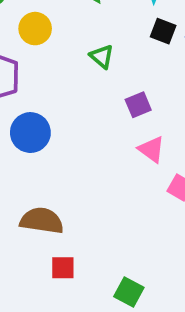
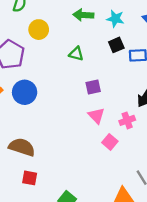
black square: (163, 31) -> (116, 45), turned 35
green triangle: (102, 57) -> (76, 54), turned -35

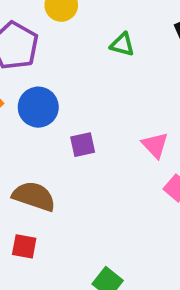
purple square: (93, 87) -> (83, 145), moved
red square: (30, 178) -> (24, 246), moved

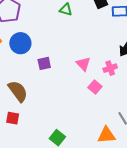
brown semicircle: (34, 196) -> (18, 91), turned 35

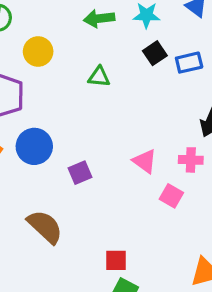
pink cross: (110, 68) -> (191, 160), turned 32
red square: (13, 118) -> (116, 260), moved

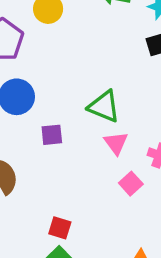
green triangle: (99, 77) -> (104, 106), moved, size x1.5

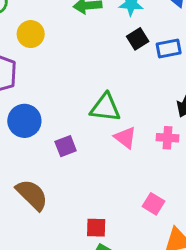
pink square: (131, 184) -> (154, 204), moved

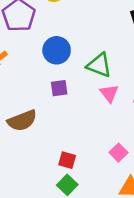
blue circle: (24, 121) -> (57, 50), moved
brown semicircle: (32, 195) -> (22, 121), turned 100

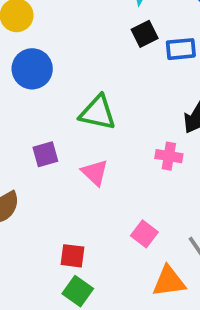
blue circle: (57, 50) -> (32, 69), moved
pink triangle: (109, 93) -> (95, 173), moved

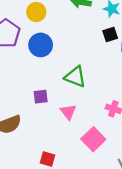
pink square: (144, 234) -> (93, 139), moved, size x1.5

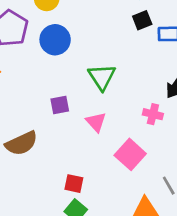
green triangle: (75, 77) -> (102, 77), turned 40

